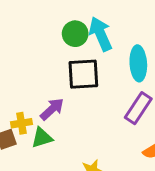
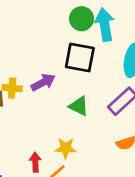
green triangle: (42, 138) -> (79, 106), moved, turned 30

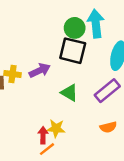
green circle: (82, 19) -> (75, 28), moved
red arrow: (35, 162) -> (43, 135), moved

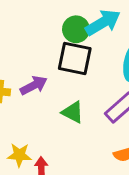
cyan arrow: (96, 24) -> (103, 23), turned 68
yellow star: (56, 128) -> (19, 155), moved

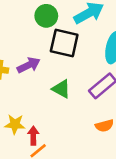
green circle: (76, 29) -> (46, 16), moved

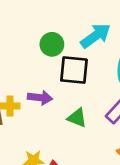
purple arrow: (29, 65) -> (40, 98), turned 40

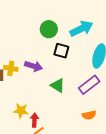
black square: (74, 70) -> (61, 51), size x0.7

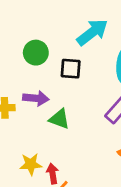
green circle: (49, 29) -> (36, 53), moved
green triangle: (58, 85) -> (59, 119), moved

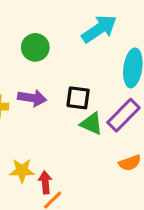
black square: (71, 69) -> (78, 98), moved
green triangle: (59, 119) -> (91, 124), moved

